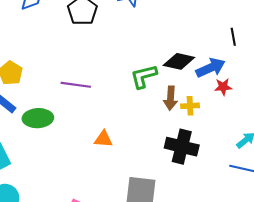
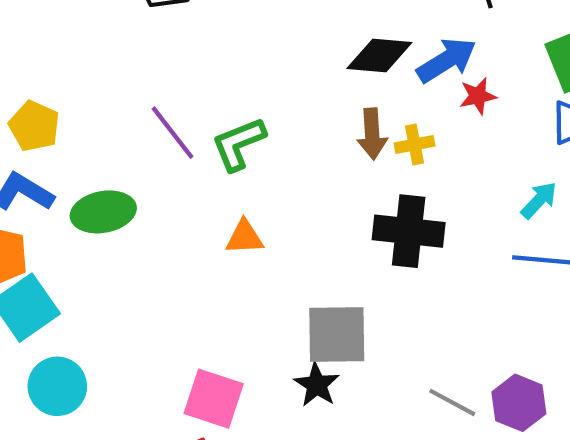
green L-shape: (144, 76) -> (239, 144), moved
purple line: (76, 85) -> (172, 133), turned 52

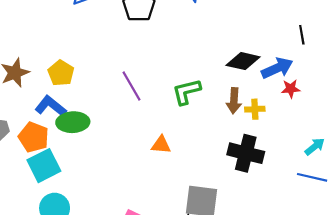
green L-shape: (239, 144) -> (186, 92), moved
green ellipse: (103, 212) -> (73, 122), moved

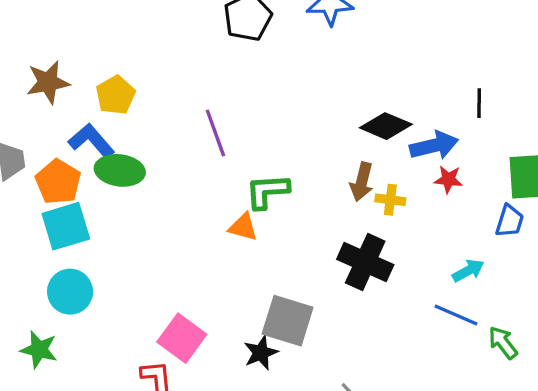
green L-shape: (186, 92) -> (267, 191), moved

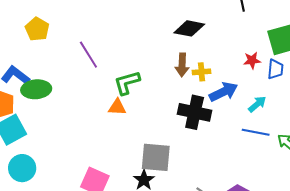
yellow pentagon: (115, 95) -> (37, 29), moved
blue arrow: (434, 146) -> (224, 92), moved
red star: (448, 179) -> (252, 60), moved

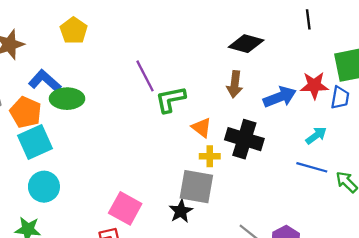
purple line: (88, 55) -> (145, 76), moved
red star: (252, 60) -> (314, 85), size x1.4
yellow cross: (201, 72) -> (210, 156), moved
blue arrow: (224, 92) -> (280, 97), moved
orange triangle: (117, 107) -> (202, 128), moved, turned 30

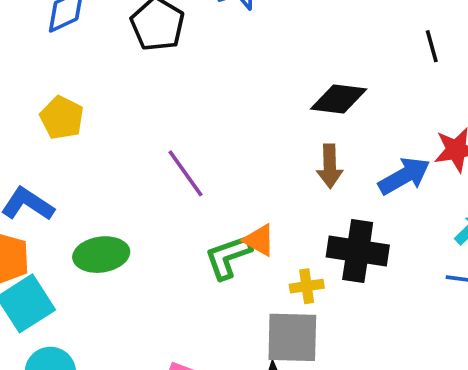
green ellipse: (67, 99) -> (101, 255), moved
green L-shape: (171, 99) -> (228, 257), moved
orange triangle: (202, 128) -> (259, 240), moved

